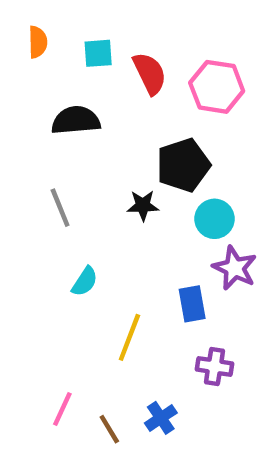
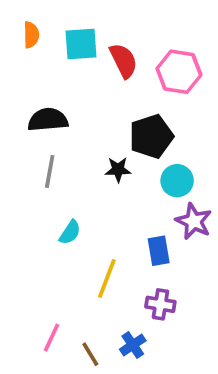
cyan square: (98, 53) -> (81, 44), size x1.4
black semicircle: (76, 120) -> (48, 120), moved
gray line: (60, 208) -> (50, 171), turned 32
purple cross: (214, 366) -> (160, 304), moved

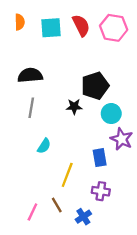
red semicircle: (124, 61) -> (81, 25), moved
pink hexagon: (179, 72) -> (114, 28), moved
brown line: (90, 354) -> (57, 205), moved

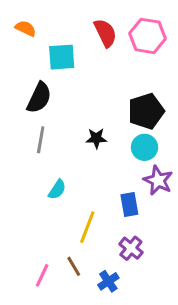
orange semicircle: (20, 22) -> (26, 28), turned -63
cyan square: (51, 28) -> (62, 57), moved
black semicircle: (30, 75) -> (39, 98), turned 120
black pentagon: (95, 86) -> (146, 111), moved
purple cross: (101, 191) -> (131, 248), turned 30

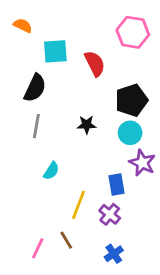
red semicircle: (105, 33) -> (95, 64), moved
purple cross: (131, 248) -> (110, 214), moved
blue cross: (108, 281) -> (114, 254), moved

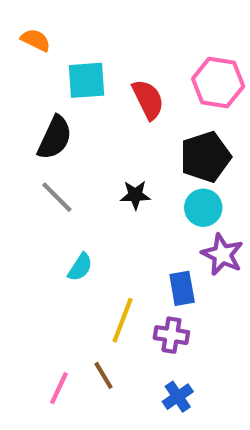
pink hexagon: (133, 32) -> (218, 82), moved
gray line: (36, 126) -> (57, 197), turned -55
purple cross: (110, 214) -> (171, 335), turned -30

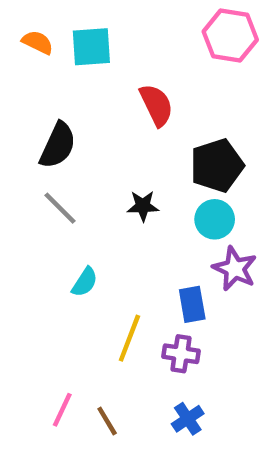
cyan square: (87, 80) -> (91, 47), moved
pink hexagon: (218, 82) -> (230, 36), moved
brown line: (103, 375) -> (107, 421), moved

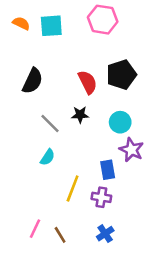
pink hexagon: (230, 36) -> (103, 20), moved
red semicircle: (156, 105) -> (88, 82), moved
black pentagon: (217, 166) -> (121, 75), moved
gray line: (60, 208) -> (50, 123), moved

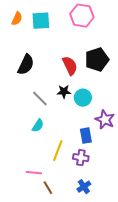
orange semicircle: (21, 23) -> (17, 19), turned 88
cyan circle: (120, 122) -> (83, 98), moved
pink line: (35, 229) -> (34, 173), moved, turned 70

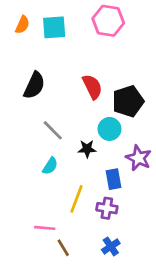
black pentagon: (97, 60) -> (128, 101), moved
black star: (64, 92) -> (87, 149), moved

